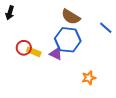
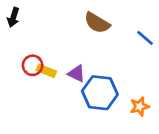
blue hexagon: (68, 40) -> (100, 93), moved
orange star: (89, 78) -> (140, 106), moved

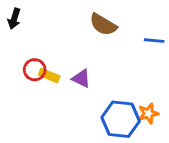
blue line: (145, 38) -> (154, 41), turned -36
blue hexagon: (100, 93) -> (121, 119), moved

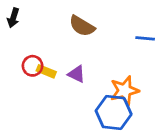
brown semicircle: (103, 25) -> (82, 26), moved
orange star: (148, 113) -> (125, 91), moved, size x1.5

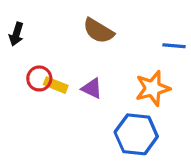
black arrow: (13, 18) -> (16, 34), moved
orange star: (125, 91) -> (153, 88), moved

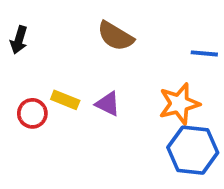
red circle: (39, 78) -> (32, 113), moved
blue hexagon: (136, 134) -> (193, 150), moved

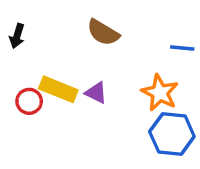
yellow rectangle: (65, 100) -> (58, 89), size x1.5
orange star: (179, 104) -> (160, 93), turned -30

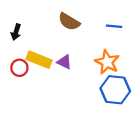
black arrow: (17, 36) -> (16, 32), moved
blue line: (182, 48) -> (114, 26), moved

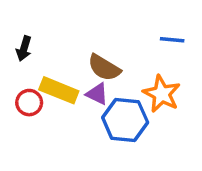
brown semicircle: (69, 22) -> (104, 68), moved
blue hexagon: (115, 90) -> (125, 120), moved

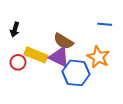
purple triangle: (97, 94) -> (59, 57), size x1.5

